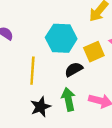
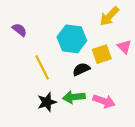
yellow line: (32, 71) -> (42, 67), turned -35
green arrow: (68, 99) -> (74, 97), turned -90

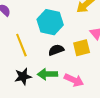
yellow square: (102, 54) -> (82, 48), moved

